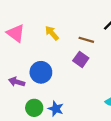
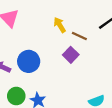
yellow arrow: (52, 33) -> (60, 25), moved

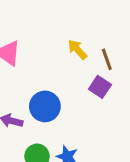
brown line: (79, 36) -> (107, 59), turned 56

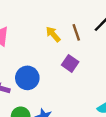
brown line: (107, 59) -> (76, 32), moved

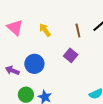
yellow arrow: (53, 34) -> (45, 30), moved

